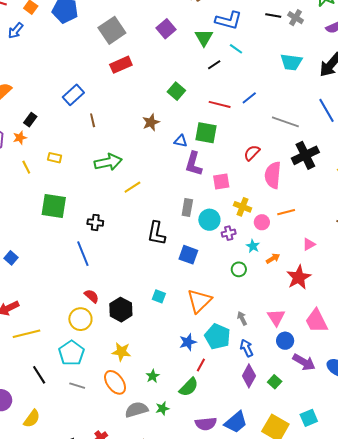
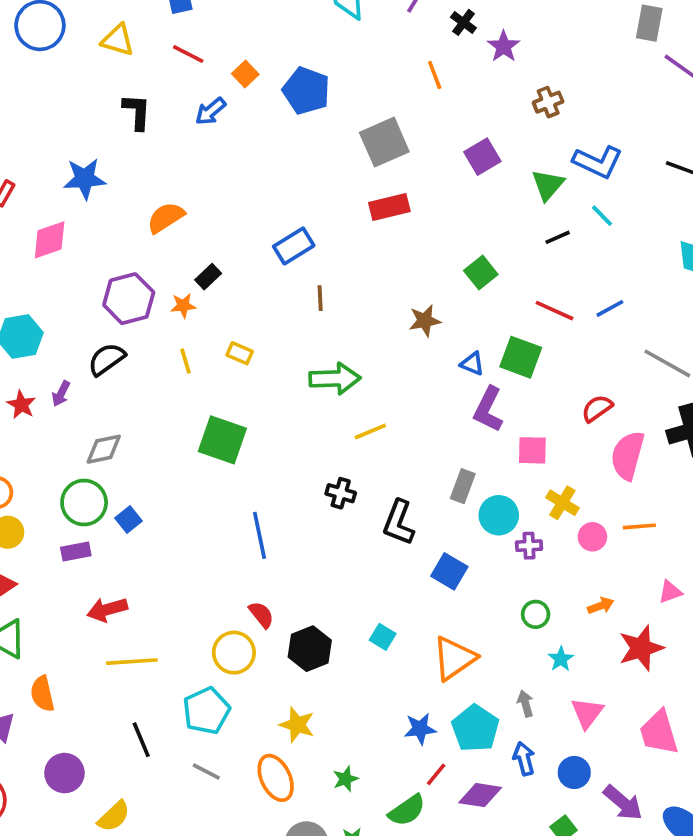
black cross: (95, 222) -> (341, 493), moved
cyan star: (253, 246) -> (561, 659), moved
blue circle: (285, 341) -> (574, 772), moved
purple diamond: (249, 376) -> (480, 795), moved, turned 60

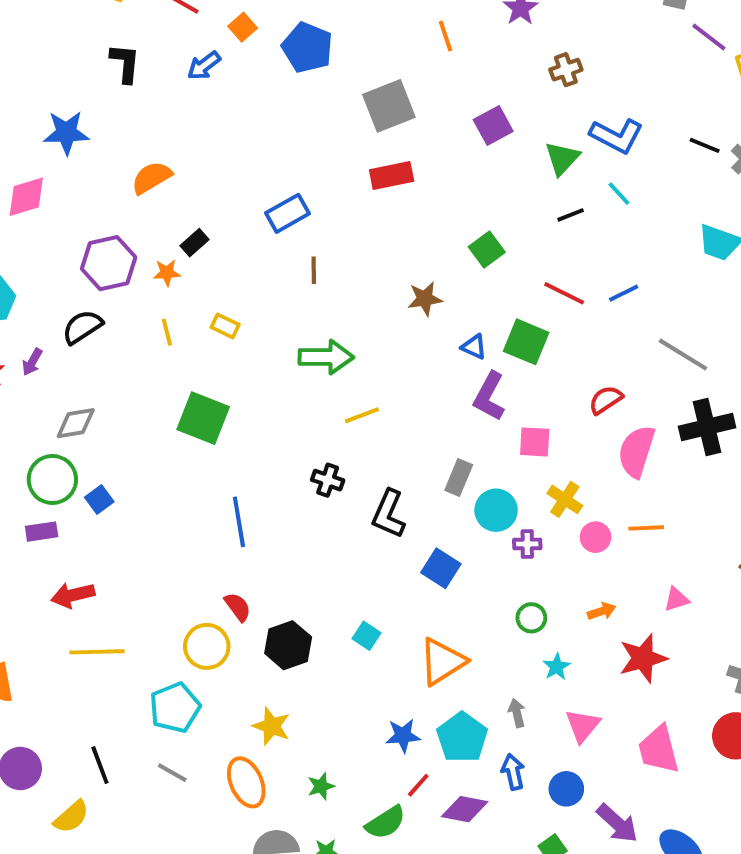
black line: (141, 740) -> (100, 765), moved

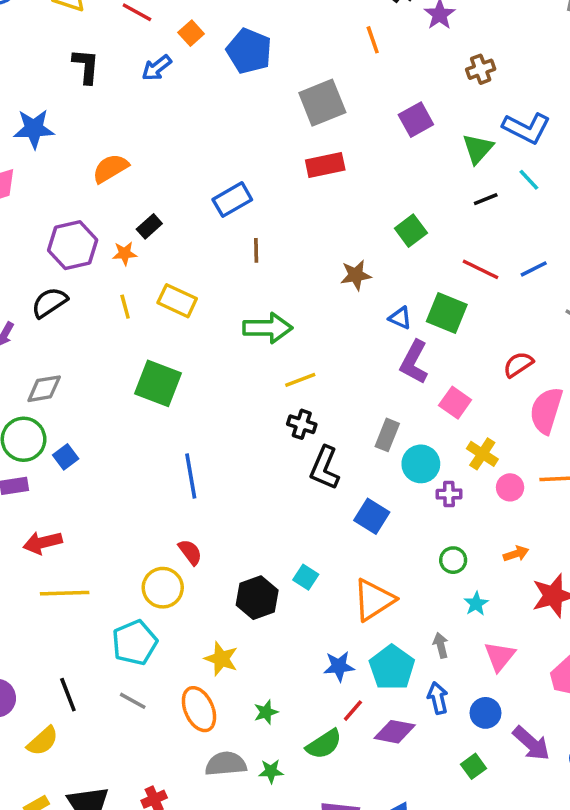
yellow rectangle: (225, 326) -> (177, 301), size x1.5
pink square: (535, 442) -> (455, 403), turned 32
black cross: (328, 480) -> (302, 424), moved
black hexagon: (288, 645) -> (257, 598), moved

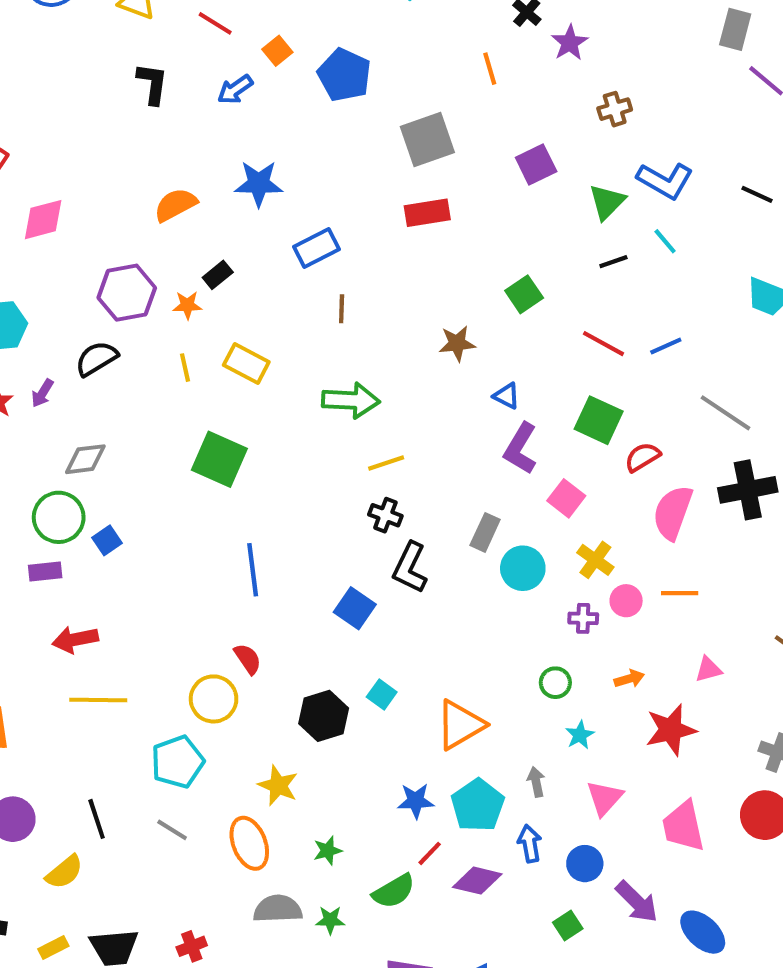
blue star: (34, 129) -> (259, 184), moved
green square: (447, 313) -> (599, 420), moved
purple cross: (449, 494) -> (583, 618), moved
blue square: (372, 516) -> (355, 608), moved

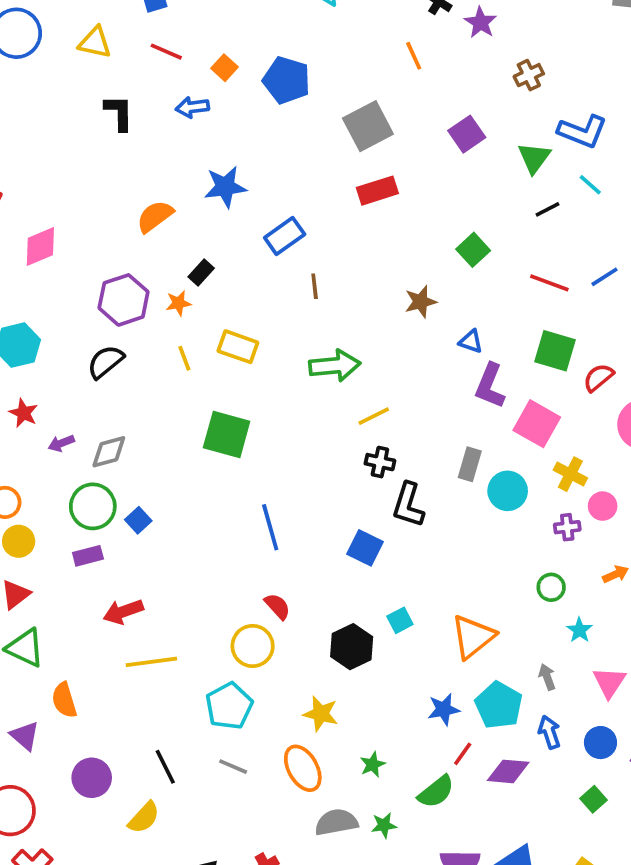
blue arrow: (235, 90) -> (192, 107), turned 36
purple arrow: (42, 393) -> (61, 443), moved, turned 45
pink square: (566, 498) -> (537, 424), size x1.4
cyan square: (382, 695) -> (400, 620), turned 35

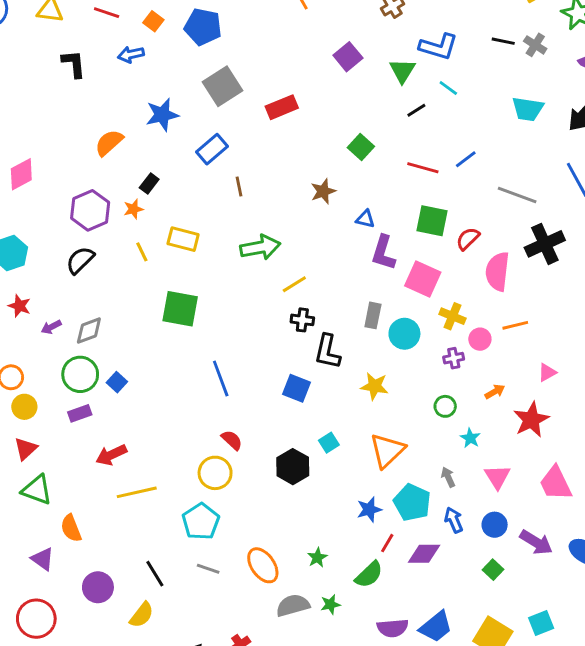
gray square: (368, 126) -> (223, 86), moved
yellow star: (321, 714) -> (374, 386), moved

